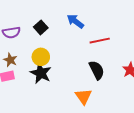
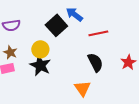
black square: (41, 27) -> (56, 25), moved, size x1.5

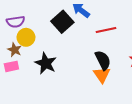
yellow circle: (40, 49) -> (26, 37), moved
orange triangle: (82, 88) -> (102, 75), moved

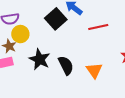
black semicircle: (103, 60) -> (66, 65), moved

